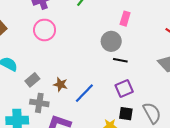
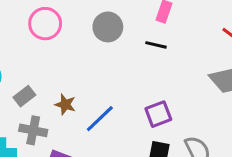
gray circle: (111, 41) -> (108, 27), moved
black line: (120, 60) -> (156, 45), moved

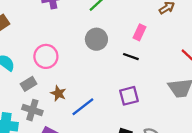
pink circle: (45, 24) -> (46, 56), moved
purple square: (158, 114) -> (129, 96), moved

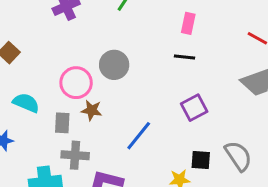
gray circle: (96, 39) -> (114, 65), moved
gray rectangle: (29, 84) -> (62, 123), turned -42
brown star: (58, 93) -> (92, 110), moved

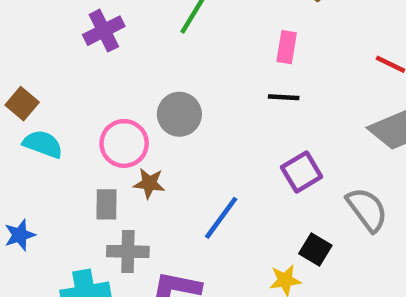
cyan semicircle: (26, 103) -> (43, 144), moved
gray semicircle: (238, 156) -> (367, 209), moved
black square: (201, 160) -> (315, 249), turned 30

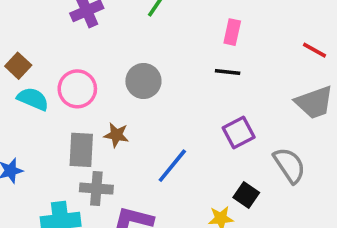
pink circle: (124, 143) -> (77, 89), moved
gray rectangle: (106, 204) -> (81, 150), size x1.4

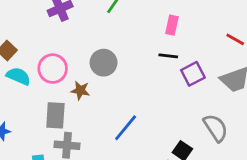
purple square: (239, 132) -> (193, 74), moved
brown star: (116, 135) -> (80, 90), moved

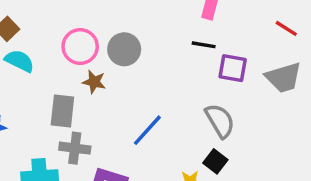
pink circle: (53, 69) -> (80, 47), moved
purple square: (193, 74) -> (233, 68), turned 35
gray semicircle: (216, 128) -> (220, 121), moved

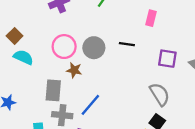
black line: (204, 45) -> (127, 44), moved
blue line: (147, 130) -> (90, 105), moved

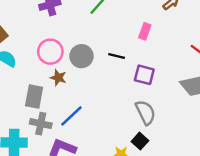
purple square: (167, 59) -> (144, 75), moved

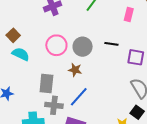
pink rectangle: (145, 31) -> (129, 14), moved
brown star: (58, 78) -> (75, 70), moved

